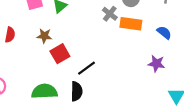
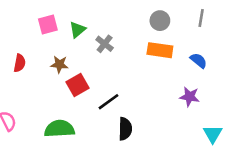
gray cross: (110, 14) -> (105, 44), moved
black semicircle: (77, 91) -> (125, 129), moved

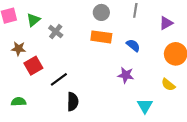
green semicircle: (59, 129) -> (19, 102), size x0.6

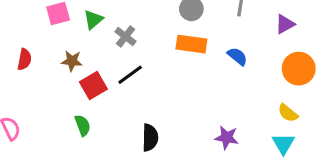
purple star: (126, 75) -> (227, 138), moved
black line: (59, 79) -> (130, 75), moved
green semicircle: (19, 102) -> (83, 125), moved, turned 72
cyan triangle: (145, 106) -> (283, 144), moved

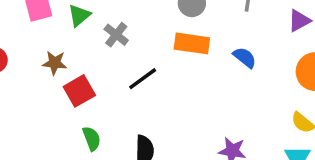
black line: (130, 75) -> (143, 79), moved
green semicircle: (83, 125) -> (92, 138), moved

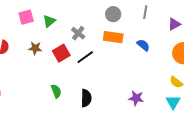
gray cross: (116, 35) -> (78, 33), moved
red square: (79, 91) -> (61, 53), moved

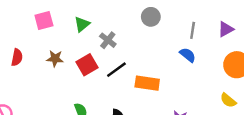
gray line: (145, 12) -> (193, 30), moved
green triangle: (49, 21) -> (82, 24), moved
orange rectangle: (113, 37) -> (147, 83), moved

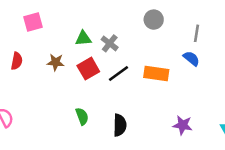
pink square: (44, 21) -> (33, 22), moved
green triangle: (82, 24) -> (83, 38), moved, turned 35
orange rectangle: (147, 83) -> (156, 74), moved

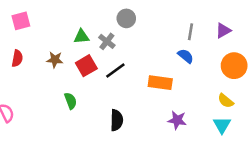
gray circle: (154, 20) -> (126, 18), moved
pink square: (33, 22) -> (21, 21), moved
orange rectangle: (156, 74) -> (160, 83), moved
green semicircle: (82, 116) -> (71, 101), moved

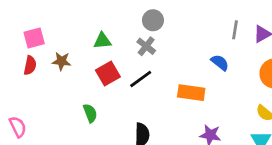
pink square: (21, 21) -> (34, 38), moved
gray line: (190, 32) -> (235, 30), moved
gray cross: (107, 41) -> (146, 46), moved
brown star: (55, 60) -> (61, 61), moved

